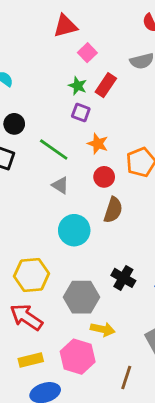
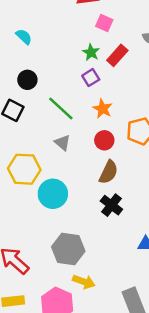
pink square: (87, 53) -> (104, 23), turned -30
purple square: (81, 112) -> (91, 78), turned 30
cyan circle: (74, 230) -> (53, 194), moved
yellow hexagon: (31, 275) -> (24, 169), moved
black cross: (123, 278) -> (111, 205), moved

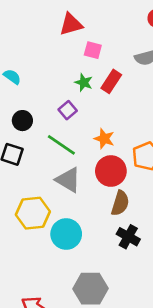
purple square: (91, 78) -> (68, 110), moved
red circle: (104, 140) -> (111, 171), size x1.5
gray triangle: (62, 143) -> (68, 180), size x1.5

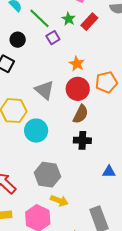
green line: (61, 145) -> (39, 18), moved
black cross: (128, 237) -> (82, 140), turned -36

